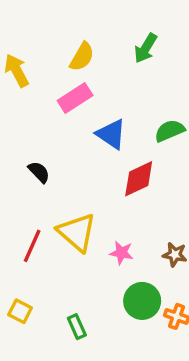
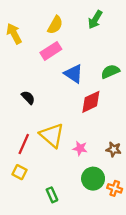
yellow square: (20, 311) -> (19, 172), moved

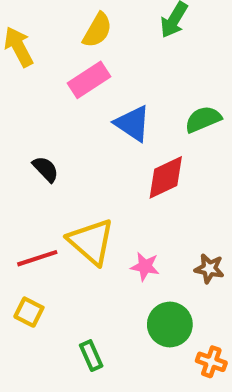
red line: (24, 144) -> (37, 258), turned 48
orange cross: (115, 188) -> (211, 362), moved

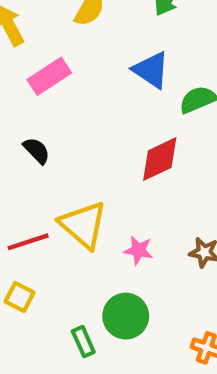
pink rectangle: (89, 80) -> (49, 76), moved
blue triangle: (133, 123) -> (151, 70), moved
green circle: (170, 324) -> (126, 316), moved

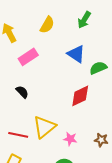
yellow triangle: (83, 225) -> (44, 127), turned 40
red line: (28, 242) -> (18, 135), turned 30

